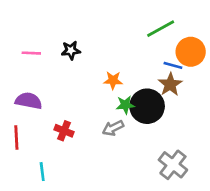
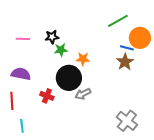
green star: (125, 105) -> (61, 50), moved
black circle: (147, 106) -> (69, 78), moved
cyan line: (42, 172) -> (22, 126), moved

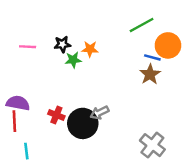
orange star: (83, 59) -> (90, 49), moved
purple semicircle: (21, 74) -> (18, 103), moved
black circle: (69, 78) -> (83, 123), moved

